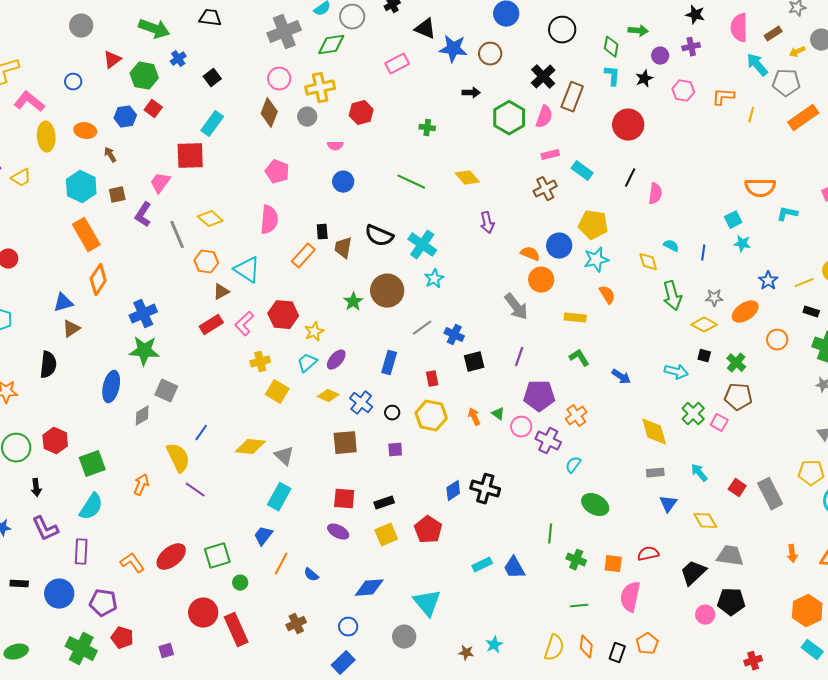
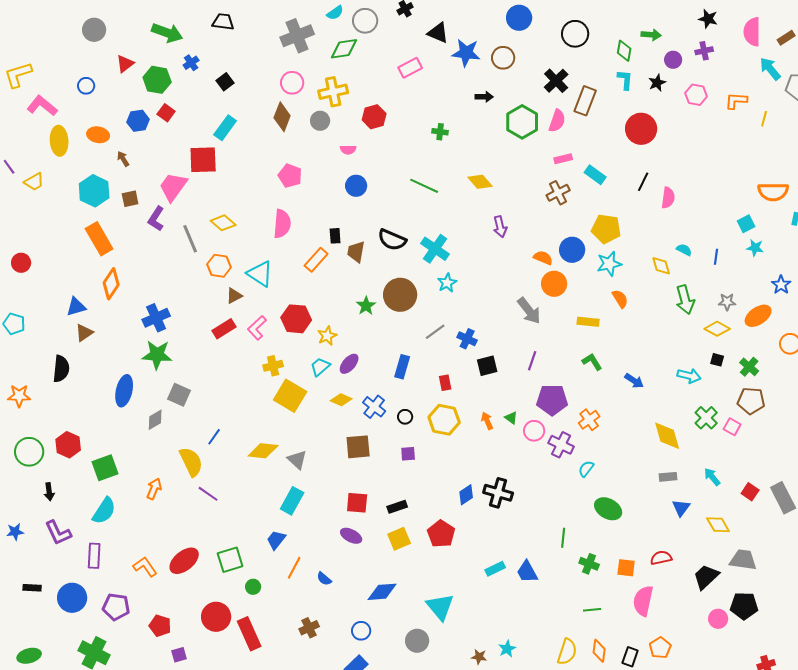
pink trapezoid: (160, 183) -> (173, 187), size x1.4
yellow square: (277, 392) -> (290, 396), size x1.4
red pentagon: (122, 638) -> (160, 626), moved

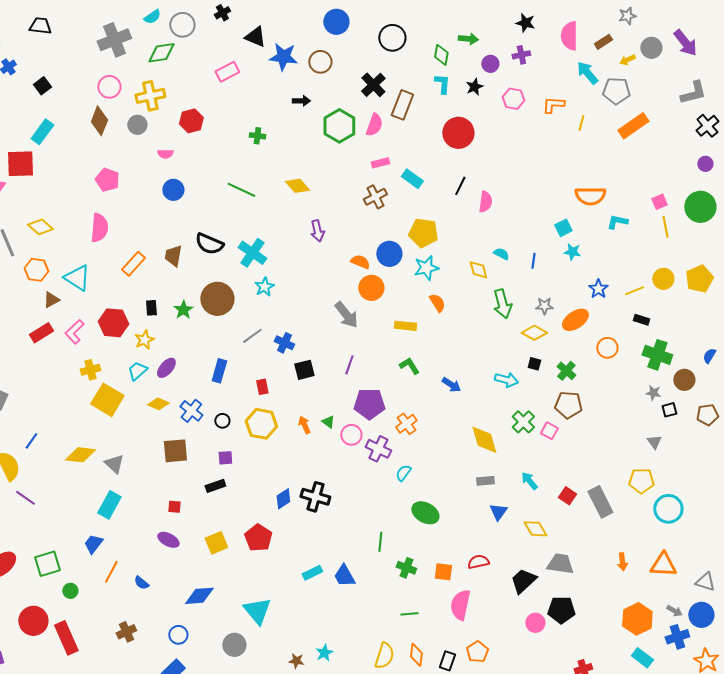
black rectangle: (335, 236) -> (151, 308), moved
red square: (357, 503) -> (174, 507), size x0.6
black rectangle: (397, 507) -> (215, 486), moved

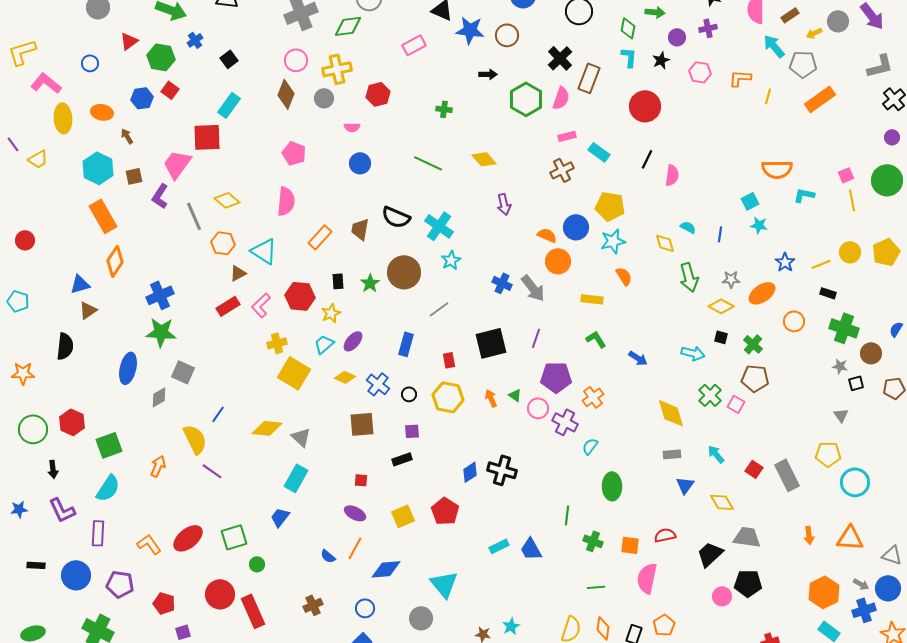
blue cross: (284, 343) -> (502, 283), moved
black square: (304, 370) -> (491, 343), size x1.5
green ellipse: (425, 513) -> (612, 486), turned 60
orange line: (111, 572) -> (355, 548), moved

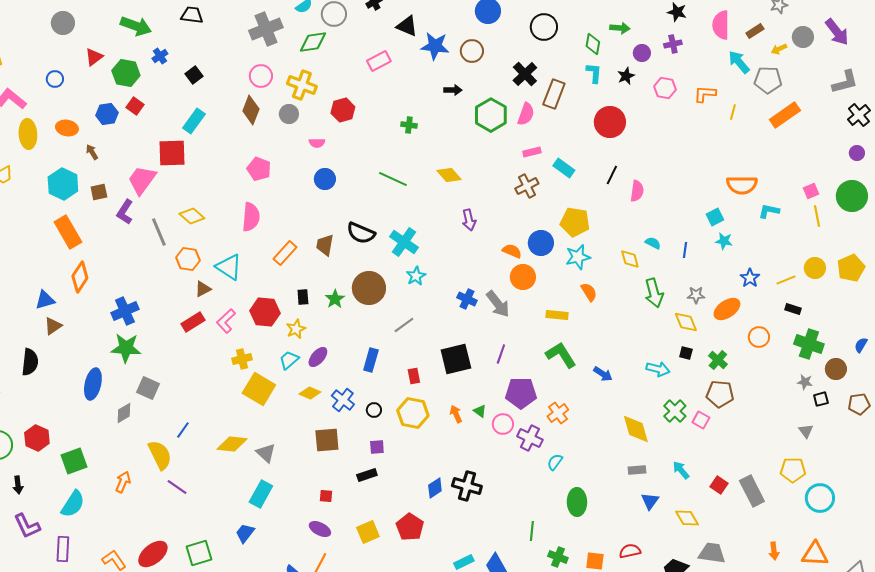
yellow cross: (337, 69) -> (302, 85), turned 32
yellow diamond: (721, 306) -> (686, 322), turned 40
green L-shape: (596, 339) -> (561, 355), size x1.5

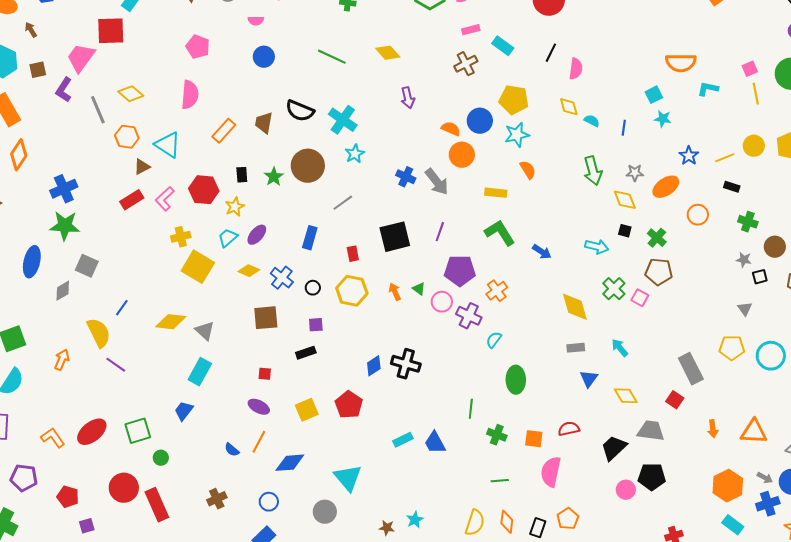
yellow diamond: (630, 259) -> (569, 107), moved
green cross: (809, 344) -> (748, 222), size x0.7
red square: (719, 485) -> (675, 400), moved
cyan circle: (820, 498) -> (771, 356), moved

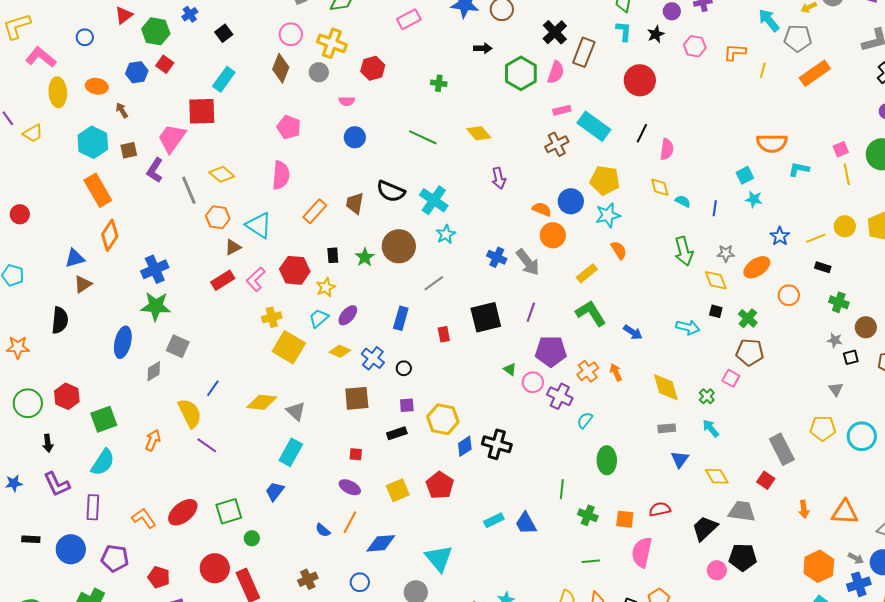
cyan rectangle: (503, 46) -> (594, 126), size x1.5
yellow rectangle: (496, 193) -> (587, 273), turned -45
green cross: (614, 289) -> (707, 396), moved, size x0.7
yellow hexagon: (352, 291) -> (443, 419), moved
orange arrow: (395, 292) -> (616, 372), moved

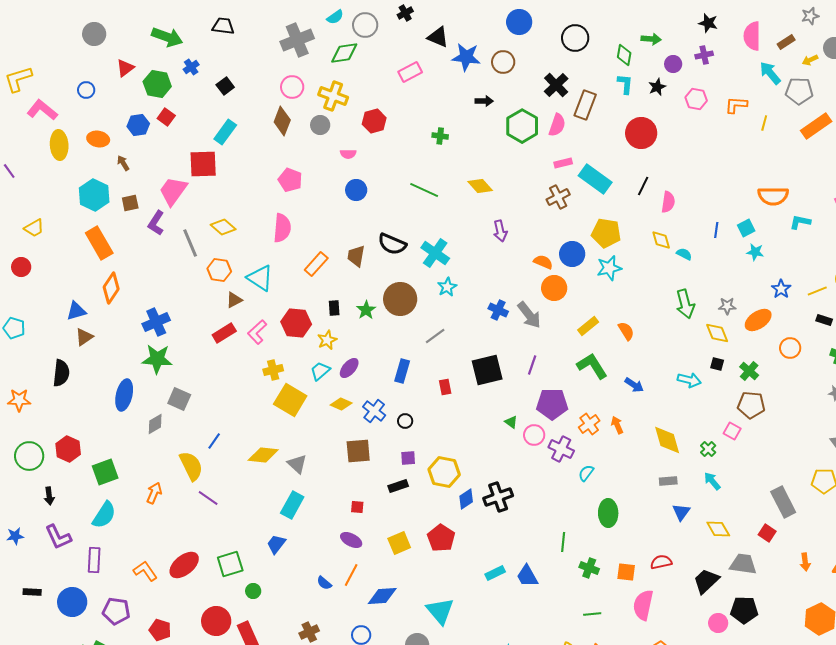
yellow trapezoid: (33, 133) -> (34, 228), moved
blue line: (715, 208) -> (716, 230), moved
orange semicircle: (619, 250) -> (626, 331), moved
black cross: (497, 444) -> (498, 497), turned -36

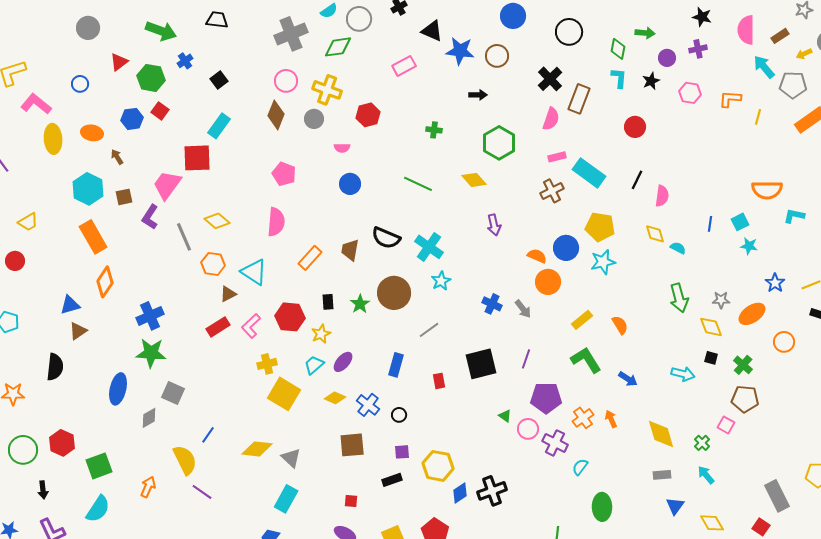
green hexagon: (522, 126) -> (499, 143), moved
red circle: (641, 133) -> (635, 127), size x0.7
gray arrow: (529, 315) -> (523, 309), size x0.7

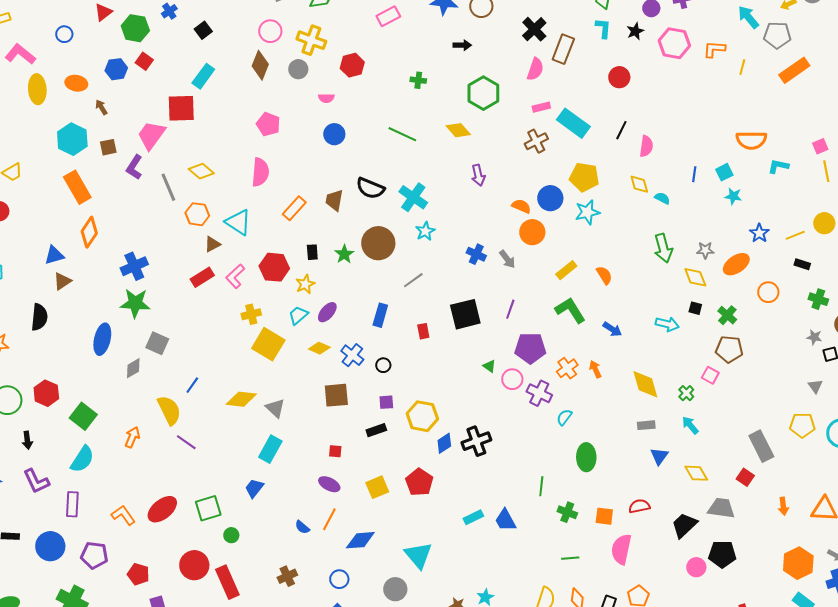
pink hexagon: (690, 93) -> (674, 43), size x1.4
green square: (99, 466) -> (83, 416), turned -32

